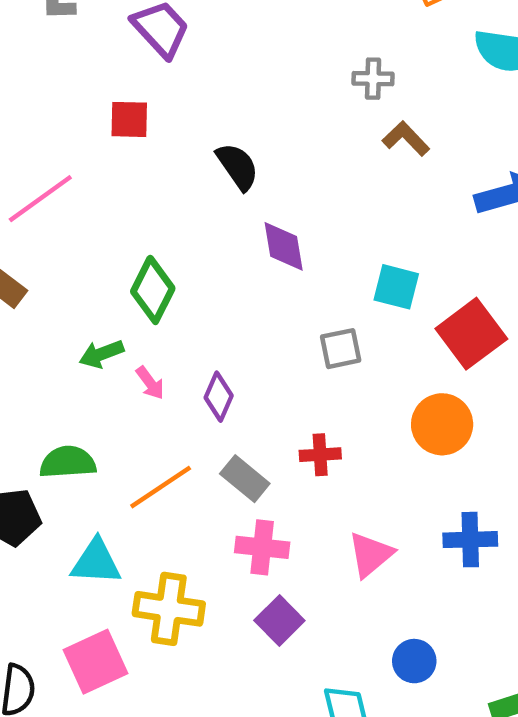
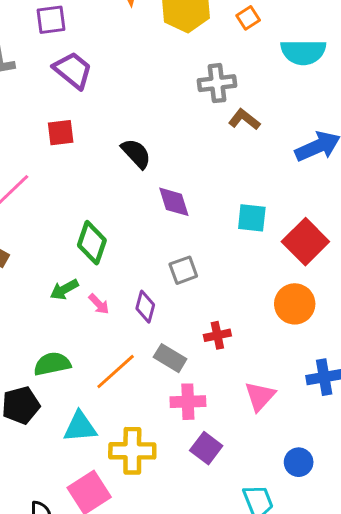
gray cross: (373, 79) -> (217, 83), size x1.4
gray square: (341, 349) -> (183, 270), moved

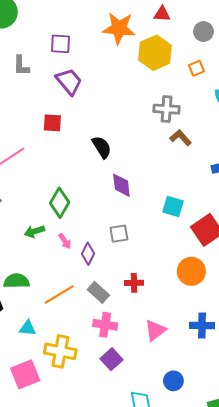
pink arrow: (99, 304) -> (65, 241), moved
cyan triangle: (80, 427) -> (27, 328), size x0.7

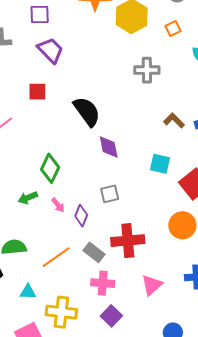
brown L-shape: (181, 138) -> (174, 120), moved
black semicircle: (102, 147) -> (87, 111), size x1.4
red cross: (134, 283) -> (128, 241), size x1.8

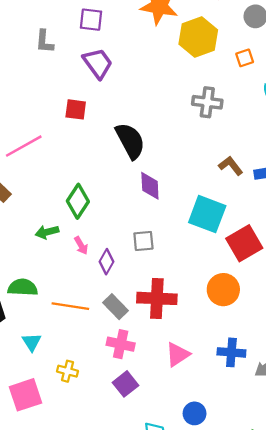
cyan square: (160, 164) -> (207, 214), size x1.5
orange line: (56, 257) -> (70, 306), turned 36
cyan triangle: (28, 292) -> (32, 342), turned 48
yellow cross: (61, 312) -> (68, 371), size x0.6

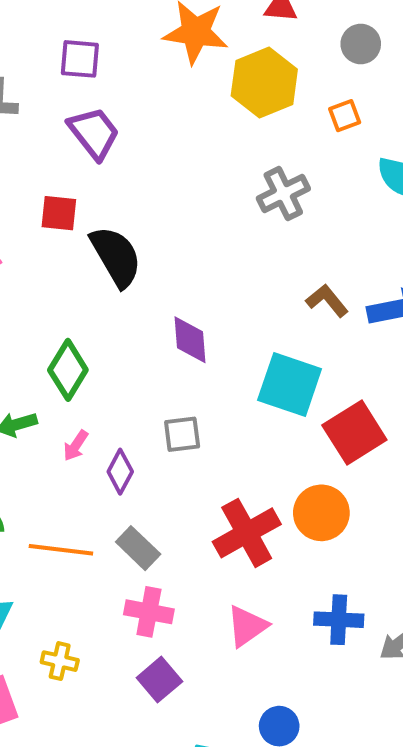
gray cross: (207, 102) -> (283, 194), turned -32
black semicircle: (130, 141) -> (116, 256), moved
pink arrow: (81, 246) -> (76, 446), turned 66
red cross: (157, 298) -> (247, 533), moved, turned -30

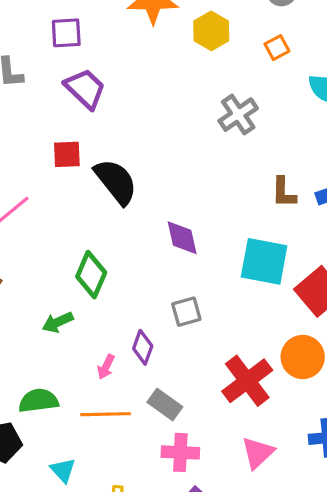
yellow hexagon: (264, 83) -> (211, 31), size x0.7
brown L-shape: (327, 301) -> (284, 192), turned -132
pink arrow: (76, 446) -> (106, 367), moved

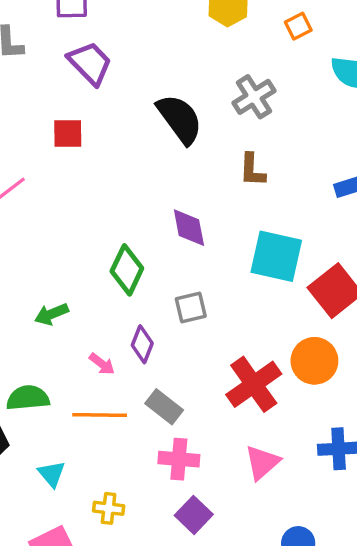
black semicircle: (116, 182) -> (180, 119), moved
brown L-shape: (284, 192) -> (252, 170), moved
green diamond: (91, 275) -> (127, 270), moved
pink arrow: (106, 367) -> (102, 364), turned -80

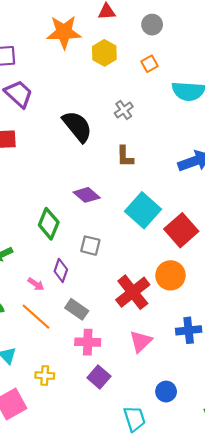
gray cross: (254, 97) -> (124, 110), size x0.7
purple diamond: (189, 228) -> (87, 195), turned -36
cyan square: (276, 256) -> (143, 210), turned 32
gray square: (191, 308) -> (90, 246), turned 30
orange line: (100, 415) -> (36, 317), turned 44

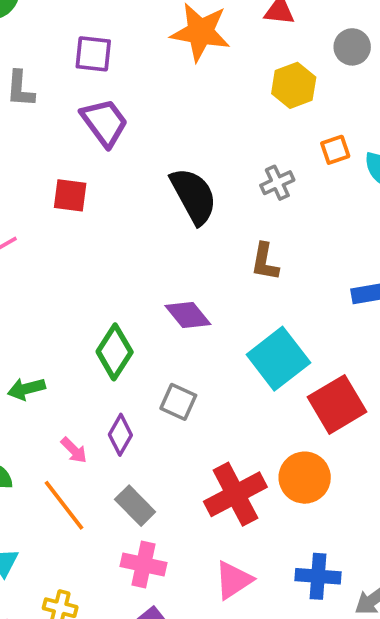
yellow hexagon: (104, 53) -> (294, 85), moved
orange square: (150, 64) -> (335, 150), moved

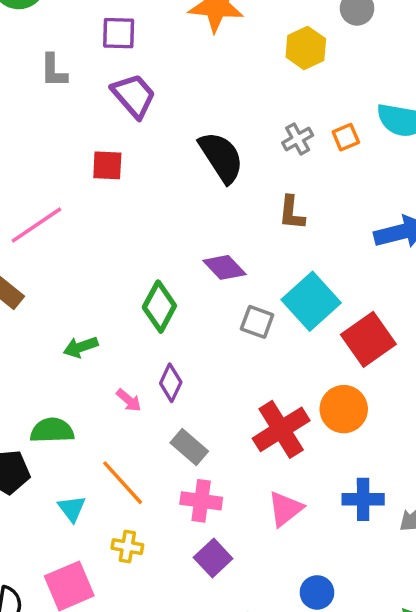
orange square: (335, 150) -> (346, 137), moved
gray square: (178, 402) -> (257, 322), moved
orange line: (64, 505) -> (123, 483), moved

